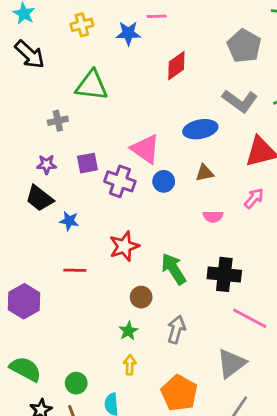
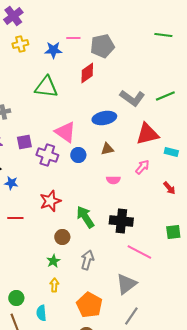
gray pentagon: (244, 46) -> (102, 46), moved, turned 30
green triangle: (92, 85) -> (46, 87), moved

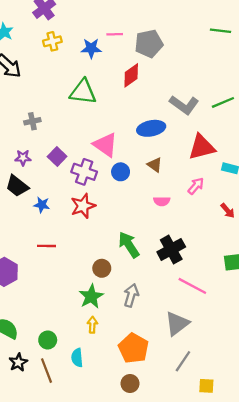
purple square: (24, 142) -> (57, 157), turned -35
brown triangle: (107, 149) -> (155, 165), turned 48
red star: (50, 201) -> (83, 206), moved
black cross: (121, 221) -> (171, 249), turned -35
green star: (53, 261) -> (91, 296), size x1.5

